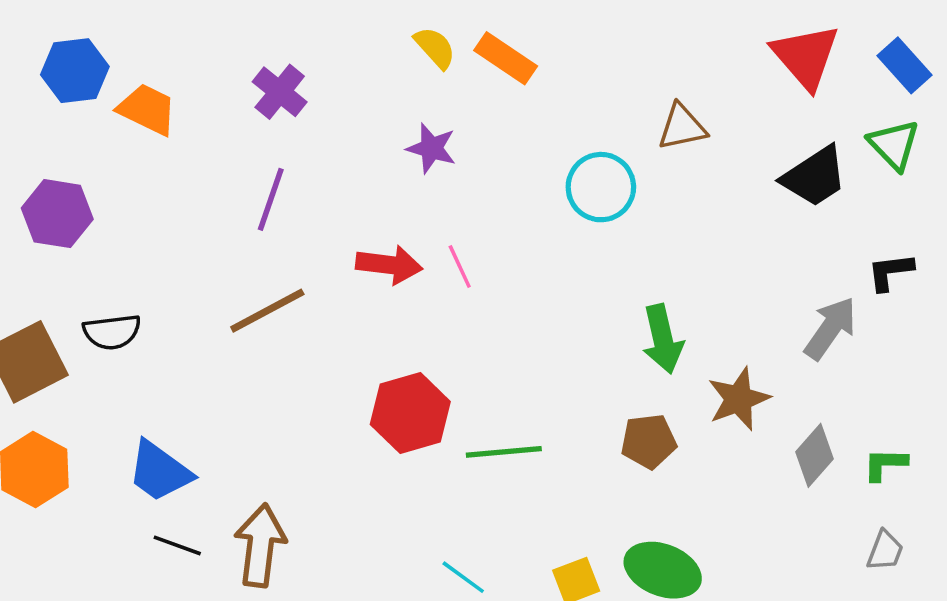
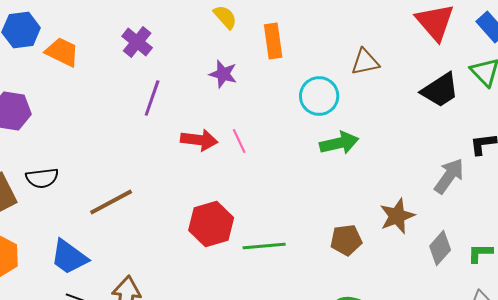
orange rectangle: (506, 58) -> (273, 41), moved, turned 48
purple line: (271, 199) -> (152, 98), moved
brown line: (267, 311) -> (111, 202), moved
green arrow: (663, 339) -> (339, 143), moved, turned -90

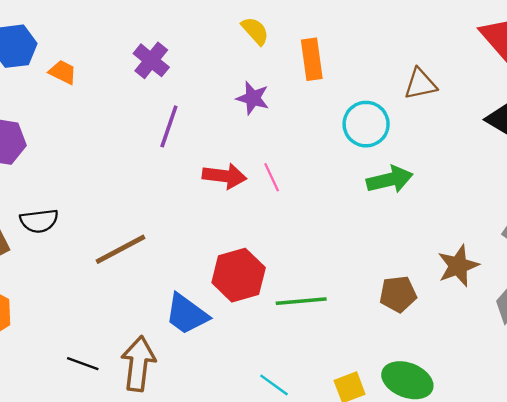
orange trapezoid: (62, 52) -> (63, 72), size x0.7
blue trapezoid: (69, 257) -> (187, 314), moved

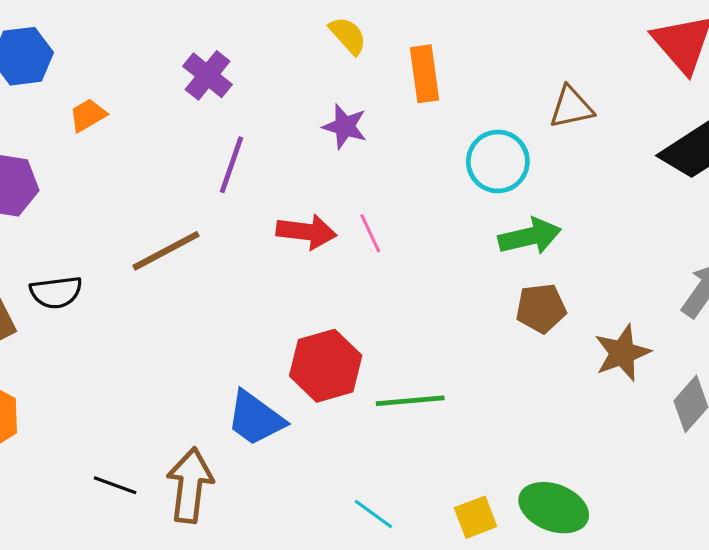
orange trapezoid: (63, 72) -> (88, 115), moved, turned -56
brown line: (121, 249) -> (166, 251), moved
brown pentagon: (398, 294) -> (541, 308), moved

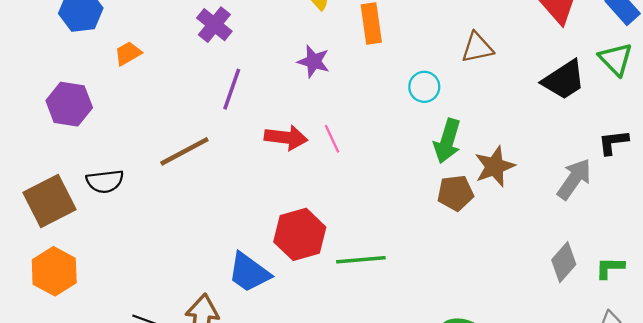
cyan circle: (498, 161) -> (424, 87), size x0.7
green arrow: (530, 236) -> (447, 141), turned 120
brown star: (622, 353) -> (495, 166), moved

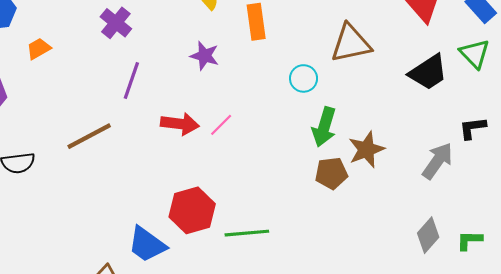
brown triangle: (477, 48) -> (351, 43), size x1.4
pink line: (332, 139) -> (221, 125), turned 70

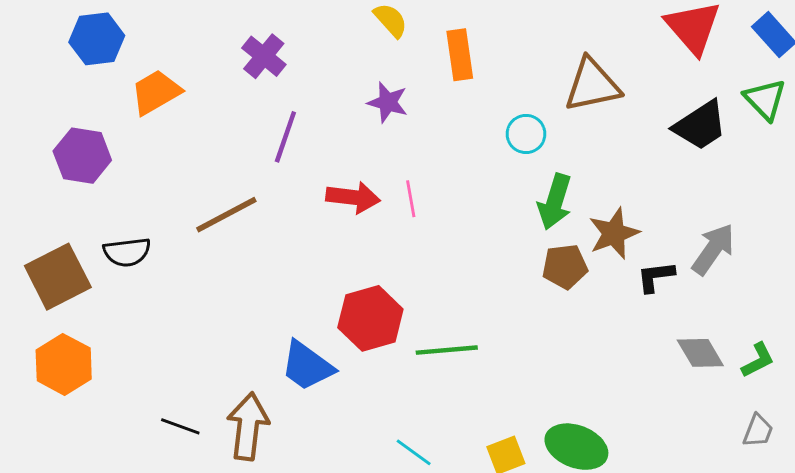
orange trapezoid: (39, 49) -> (156, 92), size x1.5
pink line: (221, 125) -> (411, 199), turned -55
black L-shape: (473, 128) -> (656, 277), moved
gray diamond: (428, 235) -> (700, 353), turned -72
green L-shape: (469, 240) -> (758, 360), turned 152

